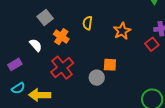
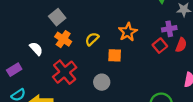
gray square: (45, 18) -> (57, 17), moved
yellow semicircle: (87, 23) -> (92, 39), moved, turned 40
orange square: (110, 65) -> (115, 55), moved

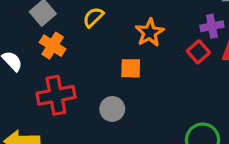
yellow semicircle: (92, 39) -> (93, 17), moved
red cross: (65, 72) -> (56, 95), turned 30

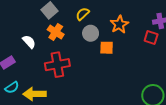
red square: (198, 52) -> (151, 38), turned -32
gray circle: (112, 109) -> (91, 33), moved

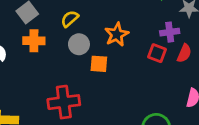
orange cross: (56, 32) -> (34, 41), turned -35
red cross: (57, 65) -> (64, 102), moved

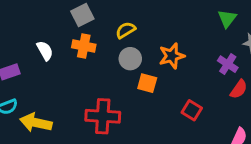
purple cross: (170, 32) -> (228, 64), turned 30
red square: (157, 53) -> (192, 110), moved

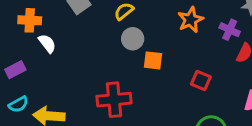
orange cross: (84, 46) -> (30, 20), moved
orange star: (172, 56) -> (191, 20), moved

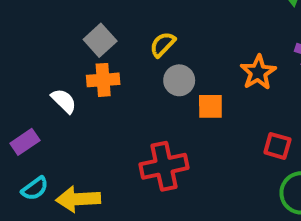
orange cross: (30, 20) -> (103, 80), moved
orange star: (191, 20) -> (258, 72), moved
red square: (201, 81) -> (277, 146), moved

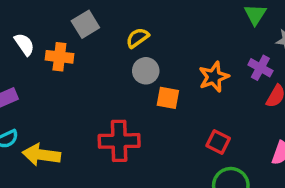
orange cross: (103, 80) -> (59, 57), moved
white semicircle: (64, 101) -> (24, 44), moved

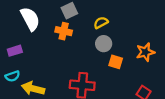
white semicircle: (24, 44) -> (30, 19), size x1.6
orange cross: (59, 57) -> (64, 31), moved

